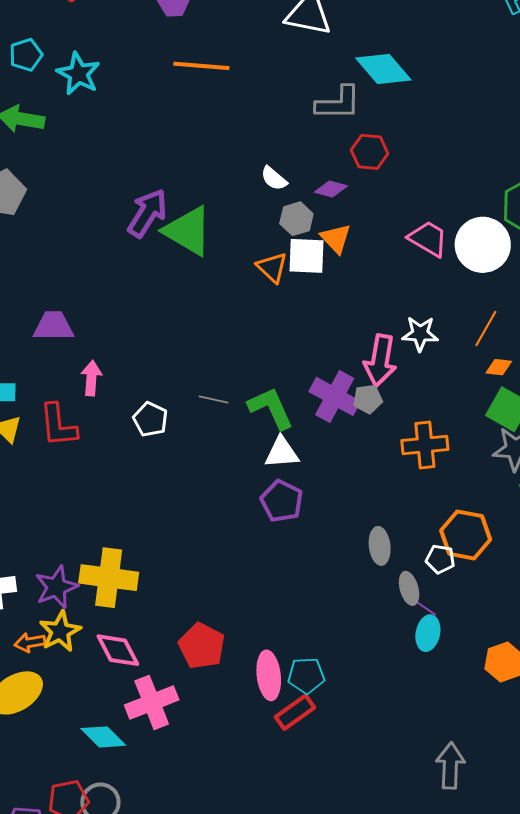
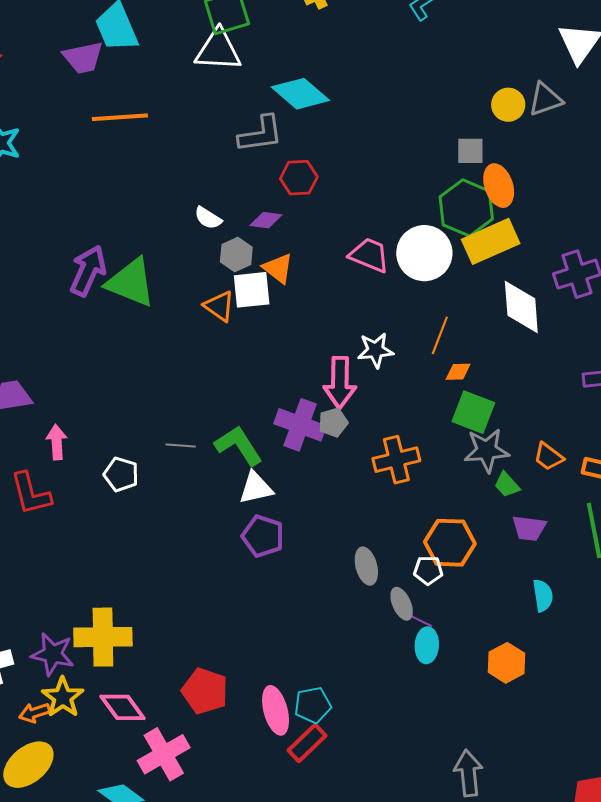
purple star: (56, 587) -> (53, 654), turned -30

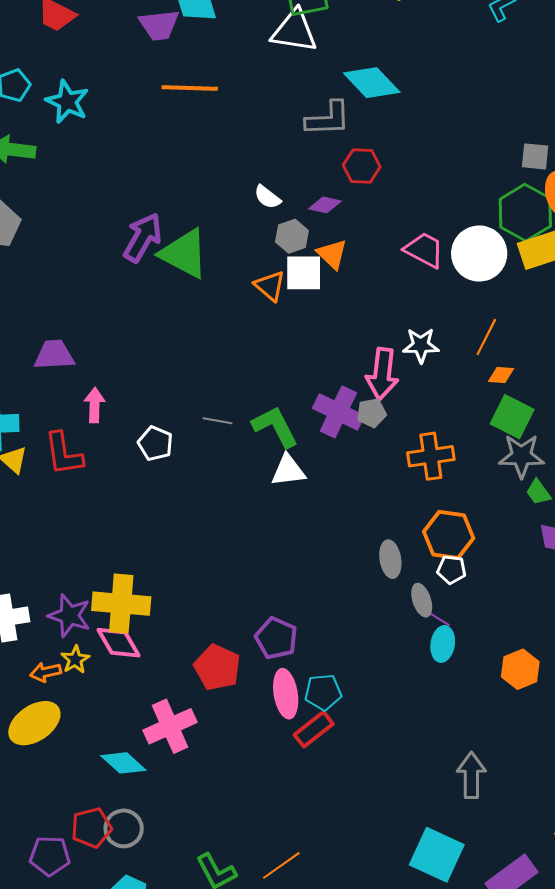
purple pentagon: (263, 536) -> (276, 638), moved
orange hexagon: (450, 543) -> (449, 535), moved
yellow star: (63, 697) -> (75, 660), size x0.7
pink diamond: (123, 707) -> (119, 643), moved

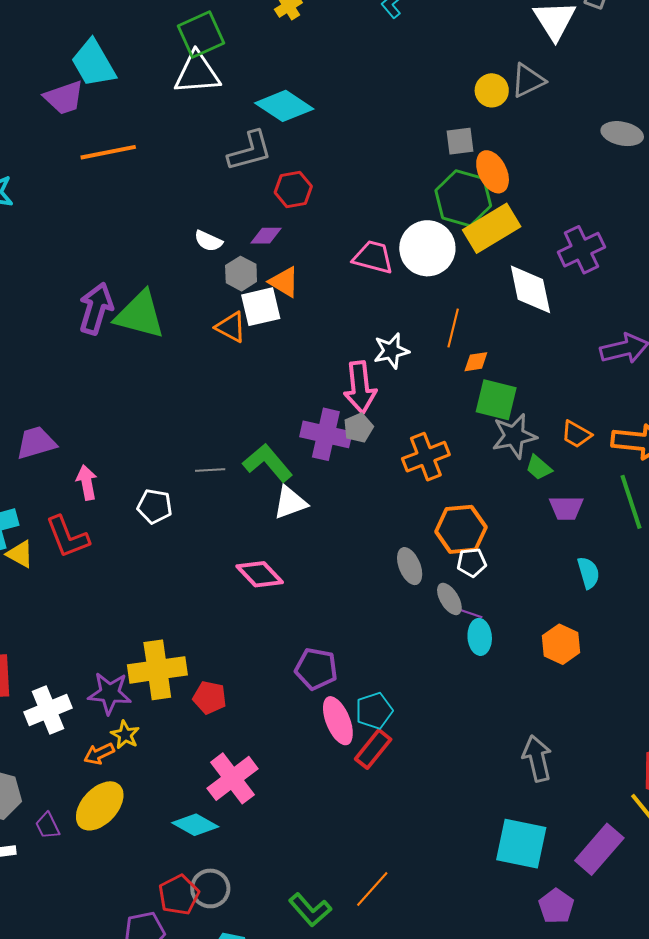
pink diamond: (119, 643) -> (260, 574), moved
red pentagon: (217, 667) -> (210, 697), moved, size x0.7

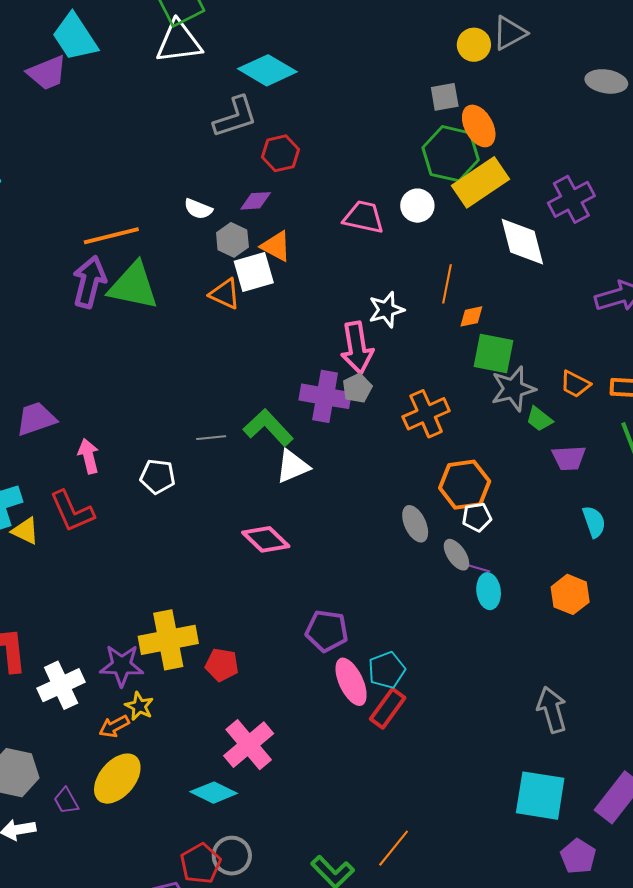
orange line: (108, 152) -> (111, 236), moved
white circle: (427, 248) -> (417, 206), size x0.6

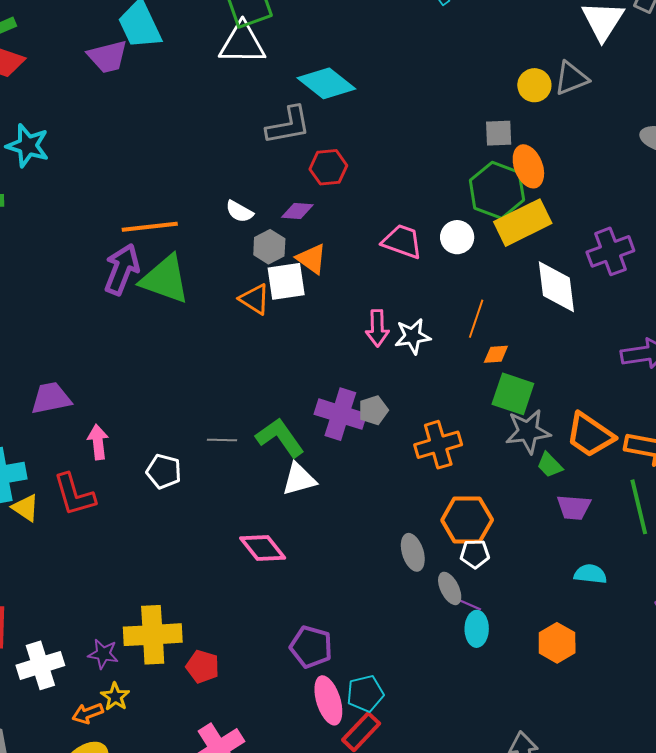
pink arrow: (357, 348) -> (377, 328), moved, size x0.7
orange trapezoid: (575, 384) -> (590, 435), size x1.6
cyan semicircle: (594, 522) -> (590, 574), turned -72
purple star: (122, 665) -> (103, 654), size x0.7

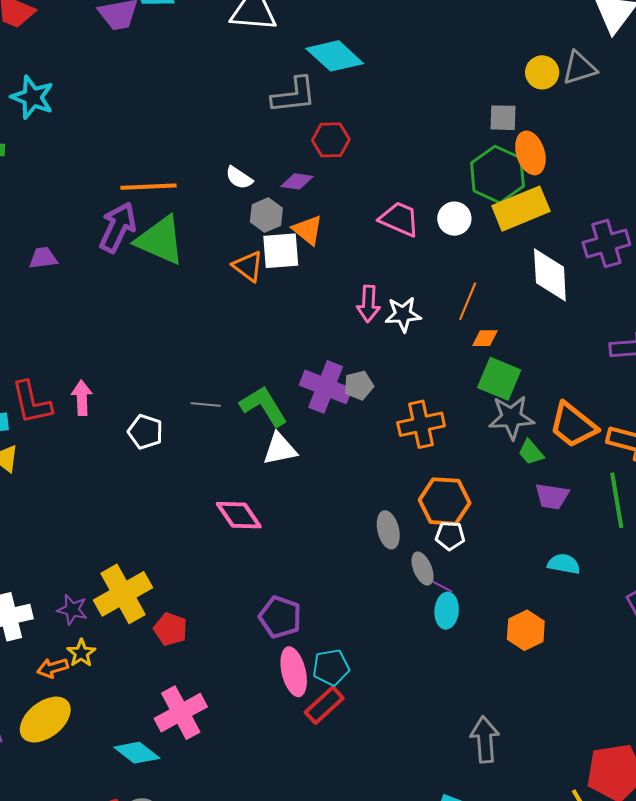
purple trapezoid: (51, 398) -> (43, 258), moved, size x0.7
red L-shape: (74, 495) -> (32, 403), moved
yellow cross: (153, 635) -> (123, 594), turned -30

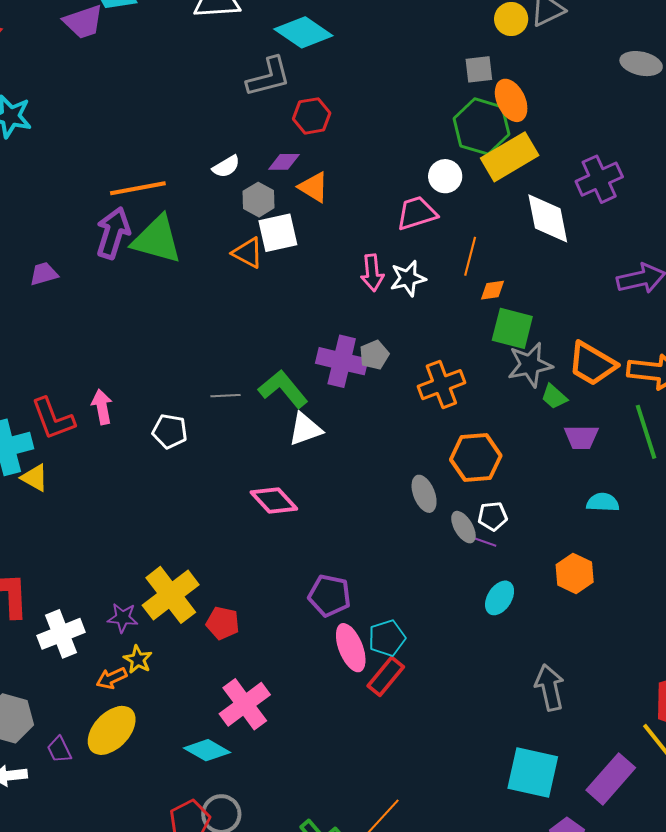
white semicircle: (239, 178) -> (226, 167), turned -56
pink trapezoid: (399, 219) -> (417, 213), moved, turned -33
orange triangle: (308, 230) -> (314, 187), moved
white pentagon: (450, 536) -> (493, 516), moved
cyan ellipse: (447, 611) -> (500, 598), moved, turned 36

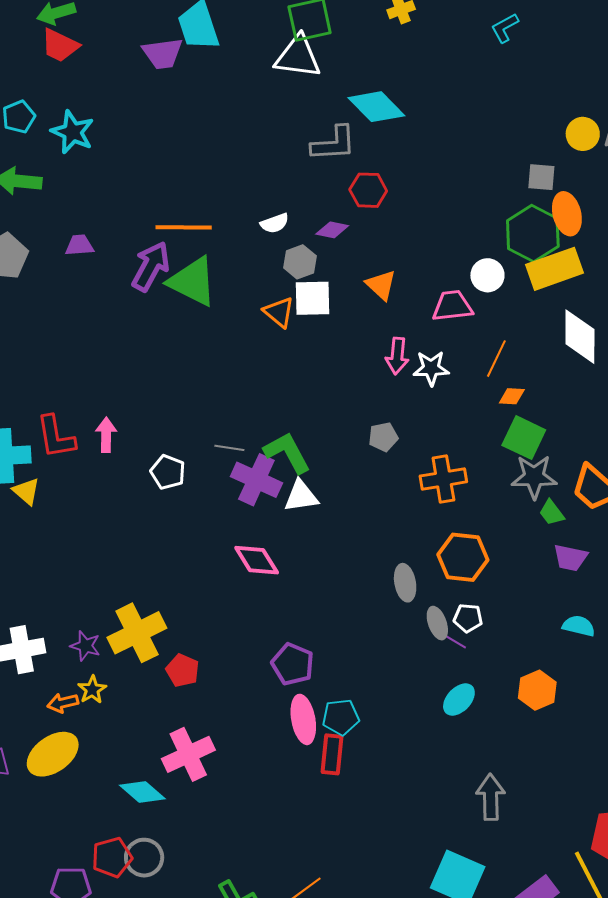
orange triangle: (314, 187) -> (381, 285), moved
purple trapezoid: (44, 274) -> (79, 245), moved
purple cross: (342, 361) -> (256, 480), moved
red rectangle: (386, 676) -> (332, 754), turned -45

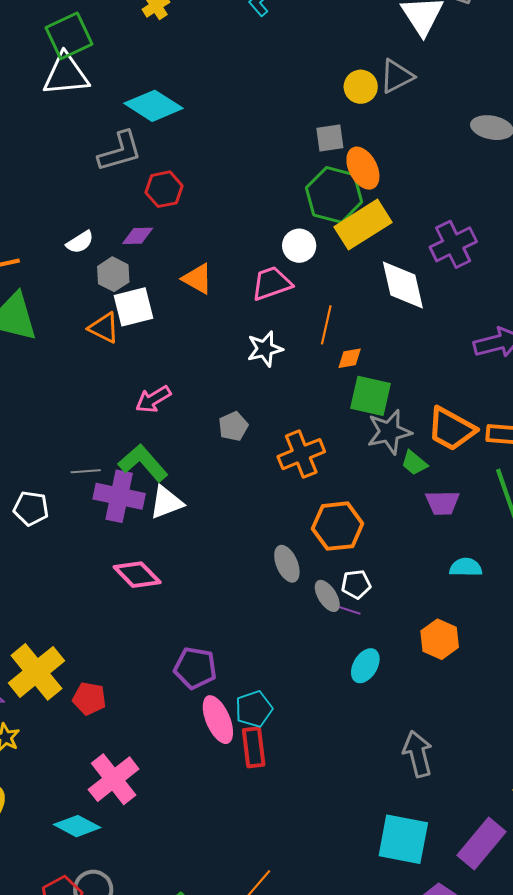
pink arrow: (397, 356) -> (153, 399), moved, turned 66

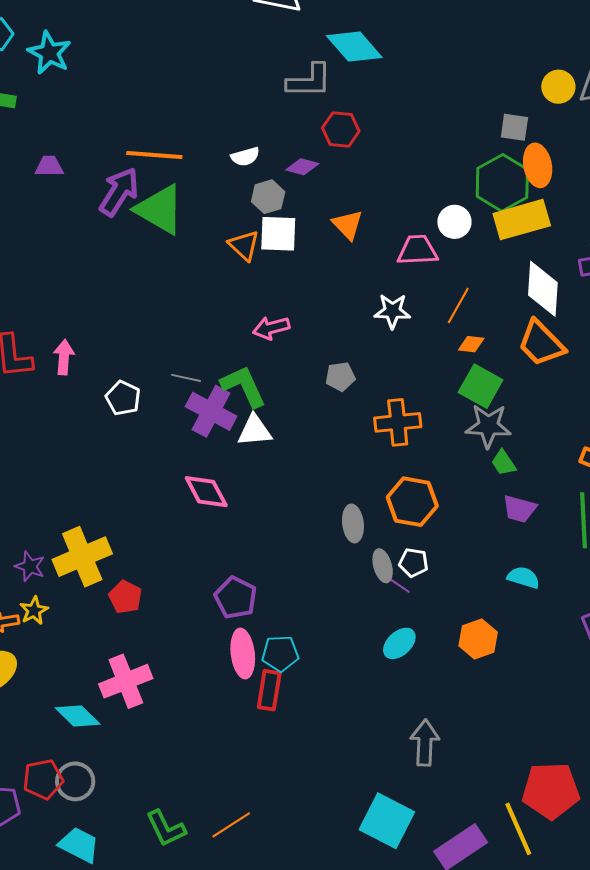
orange trapezoid: (451, 429) -> (541, 343), moved

